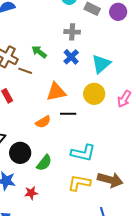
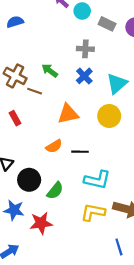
black line: (68, 114) -> (80, 152), moved
red star: (31, 193) -> (41, 223), size x1.5

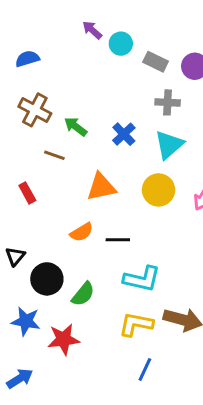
gray cross: (85, 49) -> (168, 102), moved
brown cross: (15, 76) -> (35, 110), moved
blue line: (119, 247) -> (145, 369), moved, turned 42

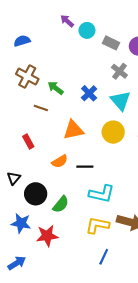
gray cross: (168, 102) -> (119, 71), turned 35
cyan triangle: (169, 145) -> (120, 101), turned -30
red rectangle: (27, 193) -> (28, 141), moved

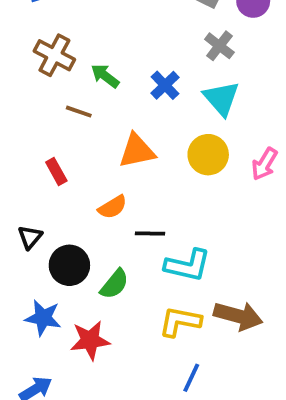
black line: (85, 167) -> (150, 233), moved

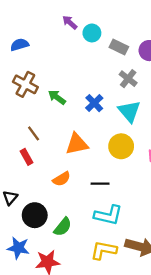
brown line: (79, 112) -> (34, 133), moved, turned 35
black line: (150, 233) -> (100, 184), moved

